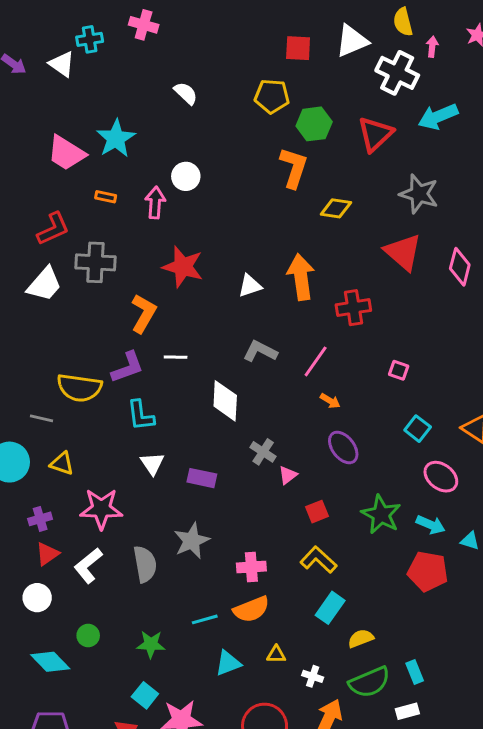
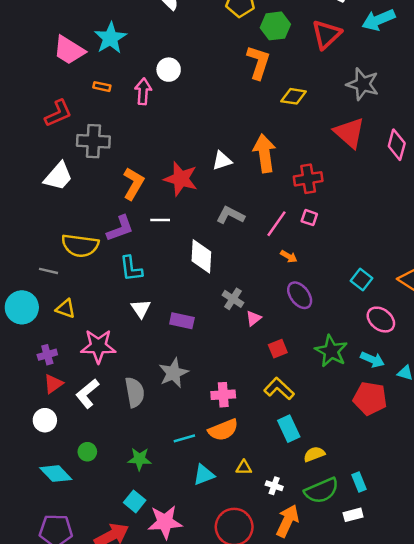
red star: (183, 267) -> (181, 179), moved
white trapezoid: (44, 284) -> (58, 176), moved
pink square: (399, 370) -> (309, 218), moved
cyan rectangle: (330, 608) -> (289, 429), turned -60

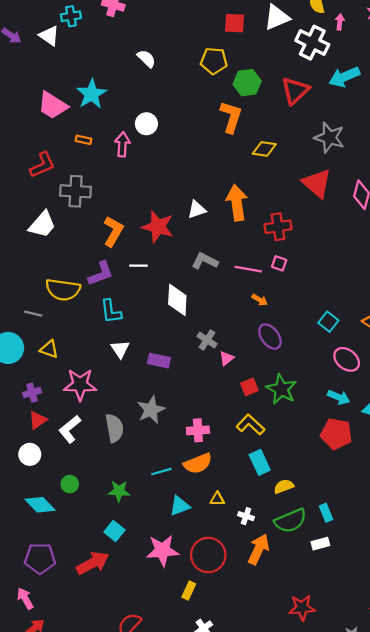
pink line: (277, 224) -> (248, 269), turned 65
green star: (331, 351) -> (281, 389), moved
pink star: (165, 522) -> (162, 550), moved

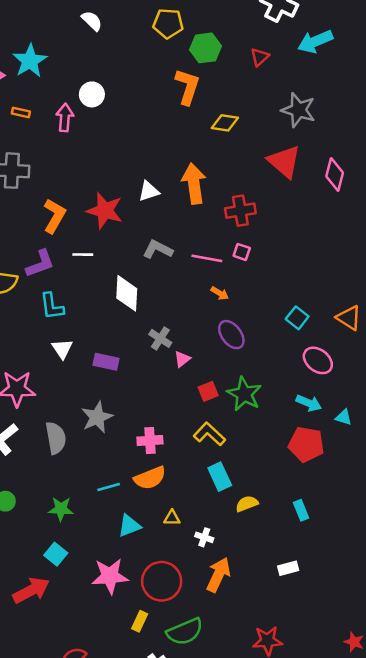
red triangle: (295, 91) -> (260, 57), size x0.6
cyan rectangle: (326, 513) -> (301, 510), moved
green semicircle: (291, 521) -> (185, 632), moved

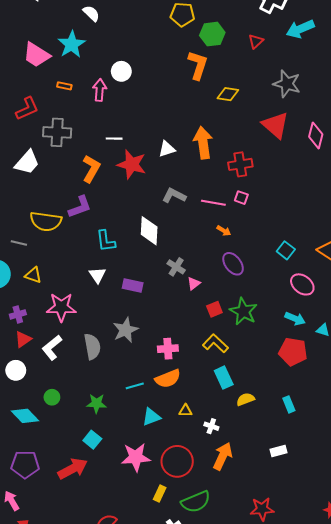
white semicircle: (92, 21) -> (91, 13), moved
white line: (83, 255) -> (114, 139), moved
cyan L-shape: (52, 306) -> (106, 241), moved

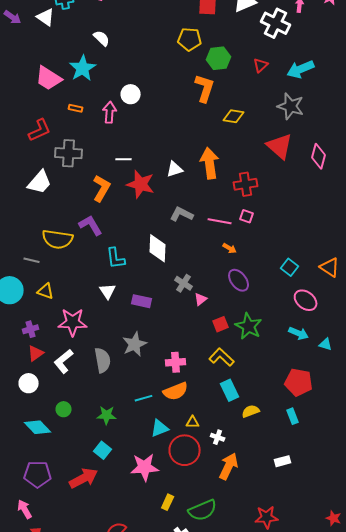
cyan arrow: (300, 29) -> (301, 69), moved
purple L-shape: (80, 207) -> (91, 225), turned -100
red pentagon: (293, 352) -> (299, 382), moved
red circle: (177, 461) -> (185, 450), moved

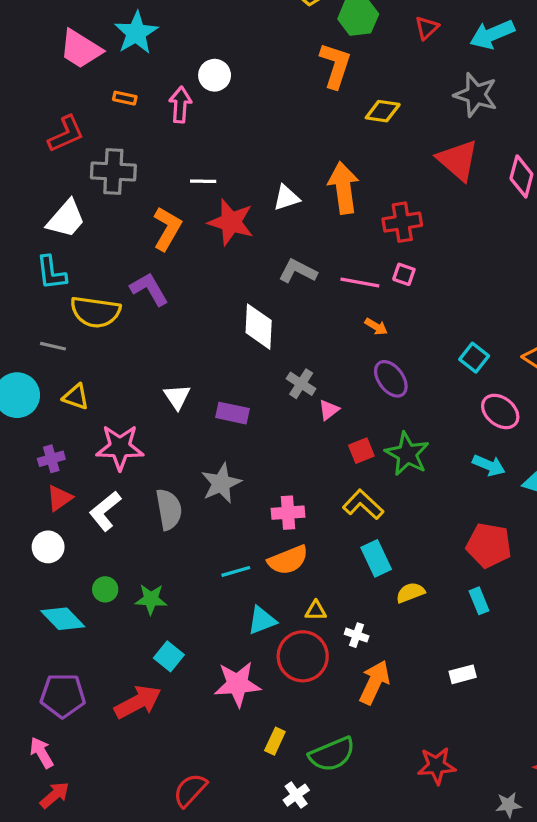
cyan L-shape: (116, 258) -> (51, 273), moved
green star: (107, 415) -> (151, 599), moved

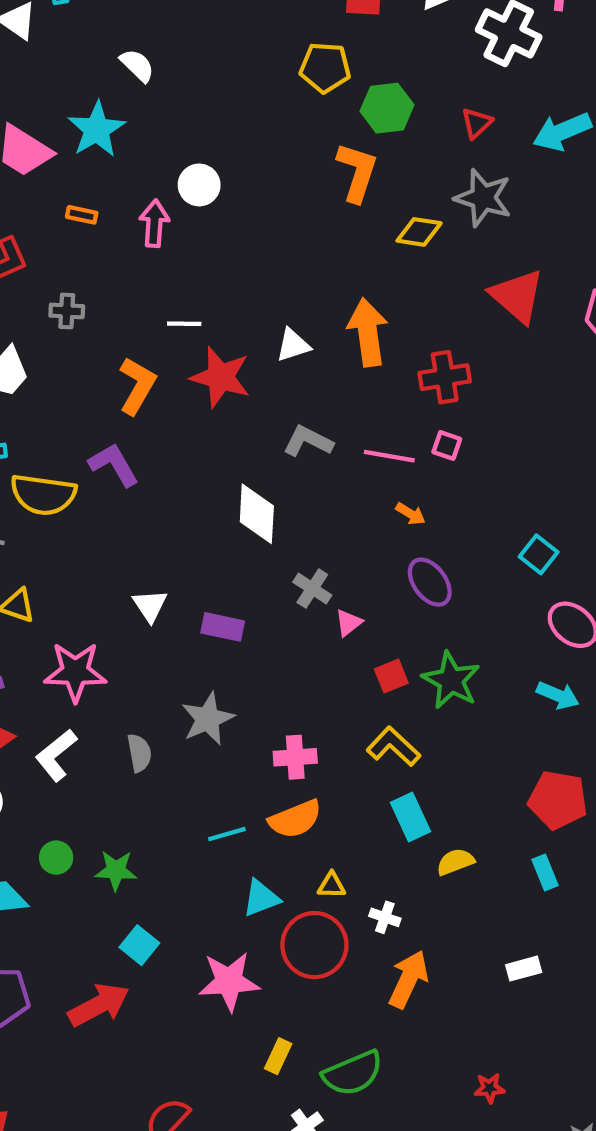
gray star: (476, 95) -> (483, 198), moved
gray cross: (113, 172) -> (67, 311), size x0.6
gray semicircle: (169, 509) -> (139, 753), size x0.7
red star: (437, 766) -> (490, 1088), size x0.6

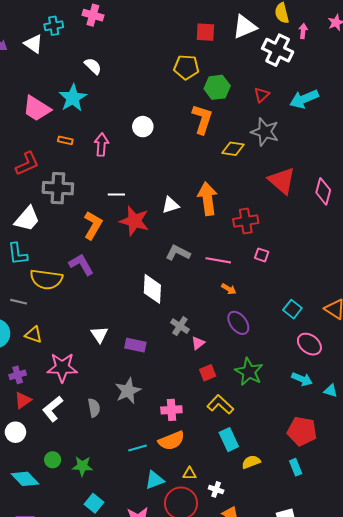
white circle: (199, 185) -> (143, 127), moved
gray cross: (67, 311) -> (58, 188), size x1.8
pink square: (447, 445) -> (262, 255), moved
red square: (391, 676) -> (208, 373), moved

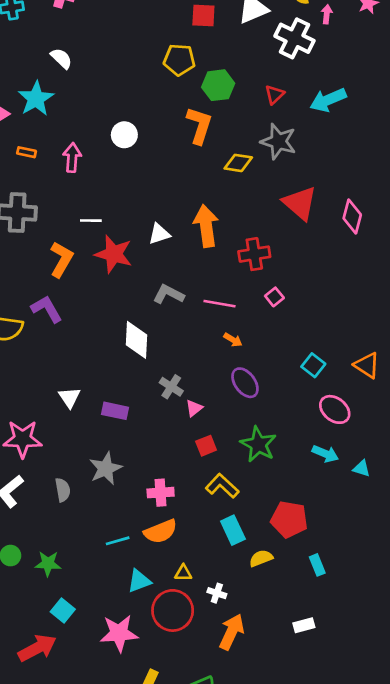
pink square: (262, 255) -> (274, 297), turned 32
red pentagon: (302, 431) -> (289, 519), moved

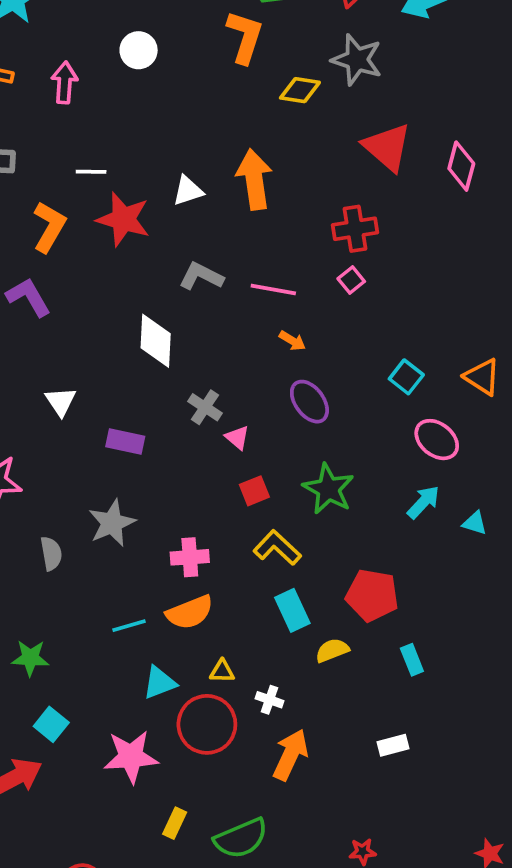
red cross: (254, 254) -> (355, 229), moved
white triangle: (69, 397) -> (61, 402), moved
pink triangle: (194, 408) -> (237, 438), turned -42
cyan arrow: (325, 454) -> (423, 502), turned -70

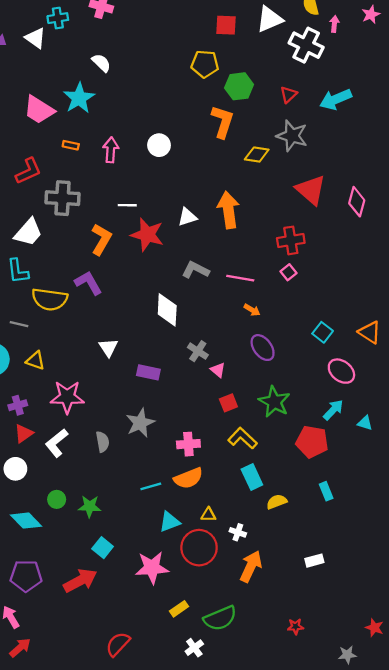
white circle: (139, 50) -> (159, 145), moved
red pentagon: (372, 595) -> (312, 442), moved
cyan rectangle: (412, 660) -> (326, 491), moved
yellow rectangle: (175, 823) -> (179, 609), turned 30

